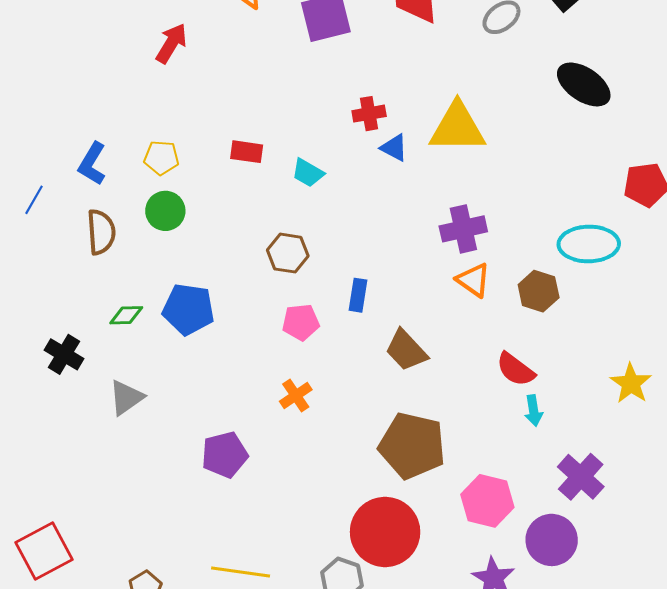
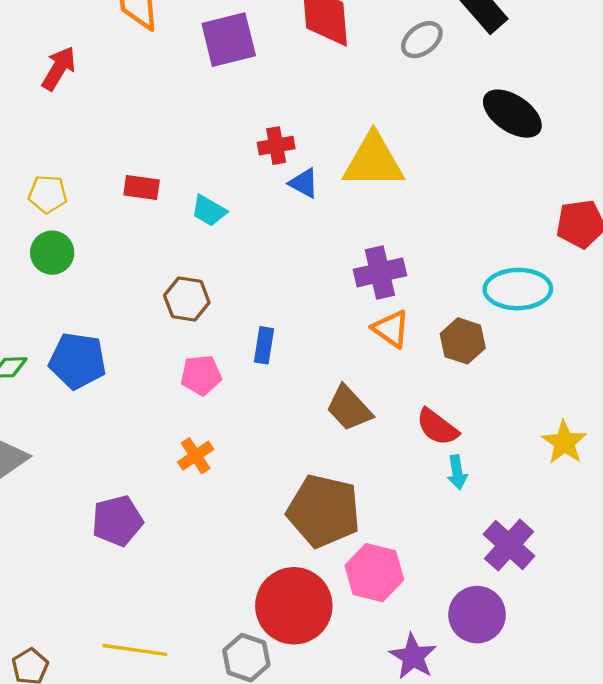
brown trapezoid: (406, 350) -> (349, 408), moved
pink hexagon: (487, 501) -> (374, 573), moved

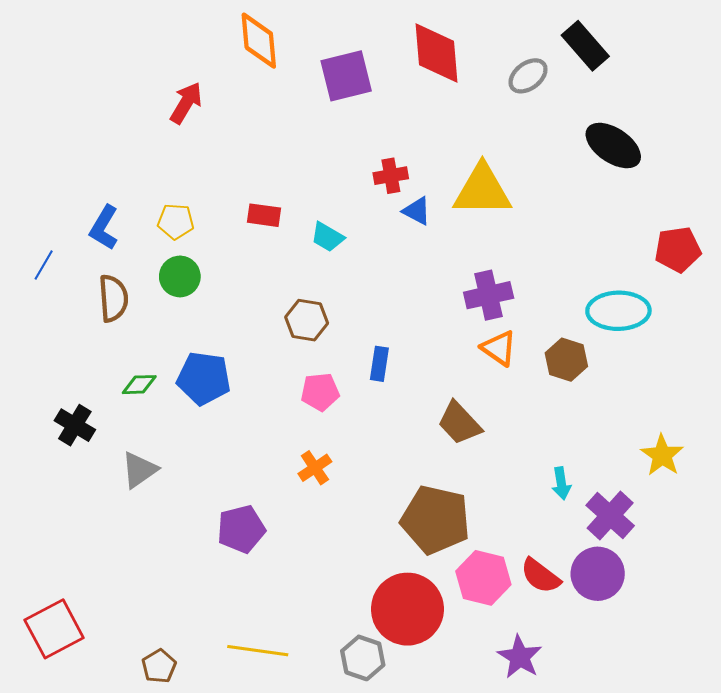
red semicircle: (437, 427) -> (540, 576), moved
purple cross: (509, 545) -> (610, 516), moved
purple circle: (477, 615) -> (598, 574), moved

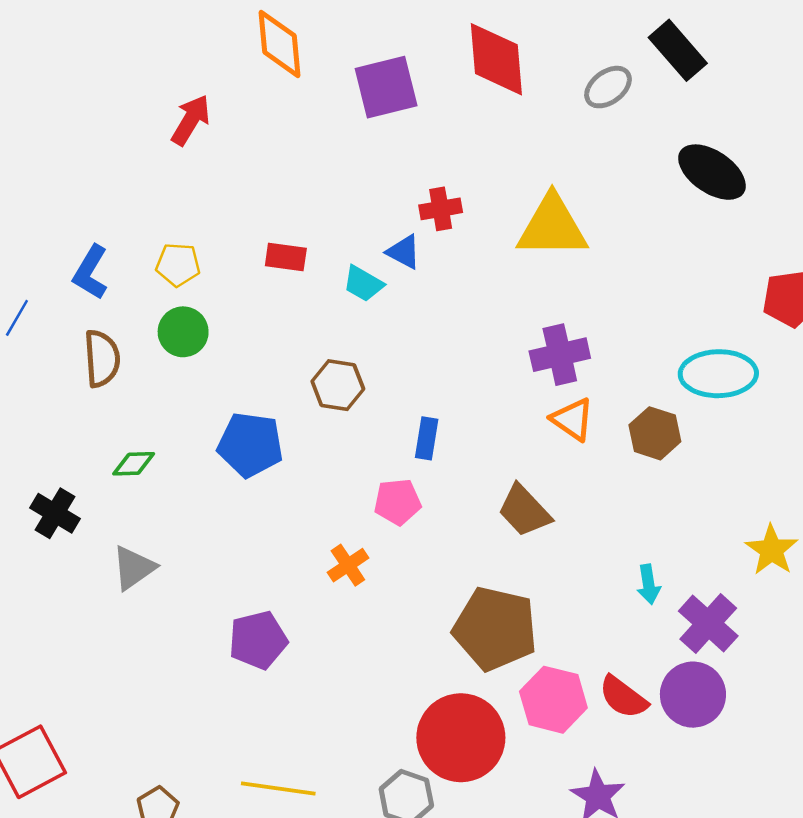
blue triangle: (417, 211) -> (404, 252), moved
blue pentagon: (204, 378) -> (250, 445), moved
pink pentagon: (320, 392) -> (397, 502), moved

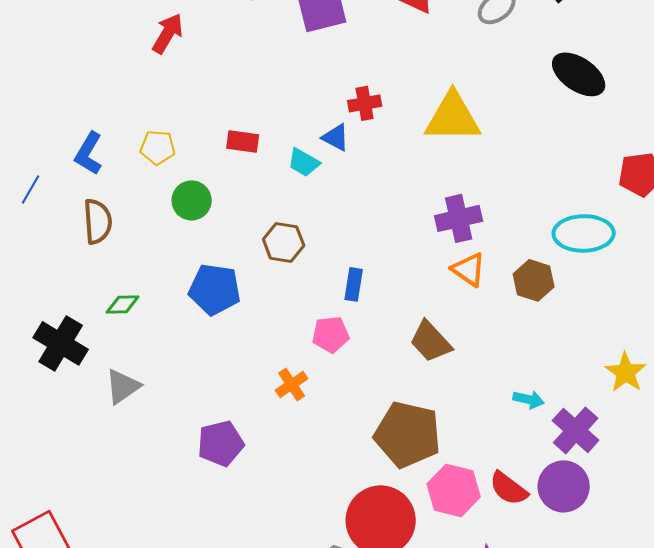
green circle: (183, 332) -> (192, 200), moved
black cross: (55, 513) -> (61, 343), size x1.4
cyan arrow: (649, 584) -> (529, 399), turned -68

